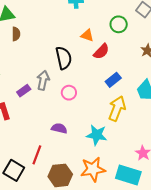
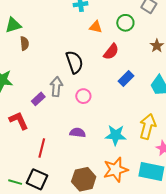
orange triangle: (87, 35) -> (96, 27), moved
yellow arrow: (117, 109) -> (148, 127), moved
red line: (37, 155) -> (42, 148), moved

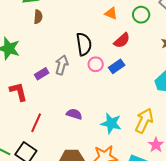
blue rectangle: (126, 78) -> (117, 66), moved
pink circle: (83, 96) -> (96, 64), moved

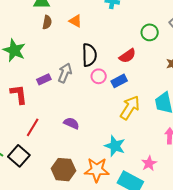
orange triangle: (111, 13) -> (75, 21), moved
yellow arrow: (144, 121) -> (130, 108), moved
cyan star: (111, 123) -> (115, 146), moved

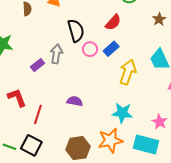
red L-shape: (19, 94) -> (17, 98), moved

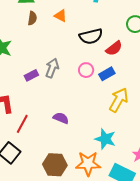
black semicircle: (76, 31) -> (91, 36), moved, turned 80

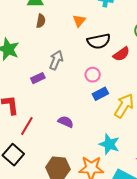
orange triangle: (61, 16) -> (79, 21), moved, turned 40
gray arrow: (52, 68) -> (56, 60), moved
blue rectangle: (107, 74) -> (100, 94), moved

